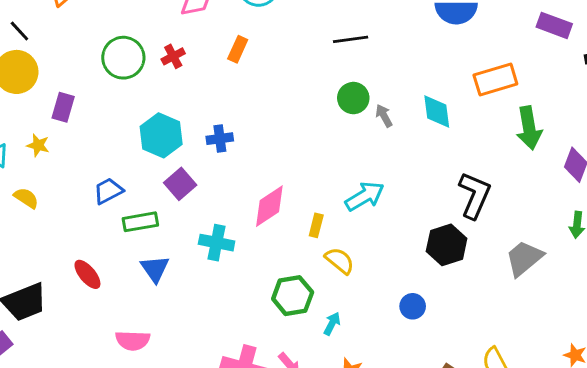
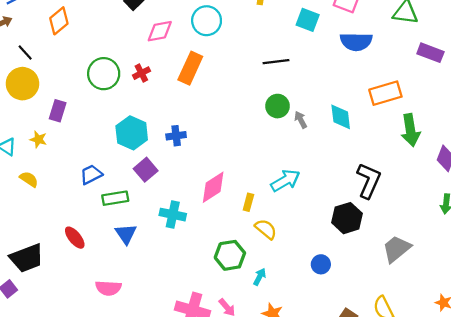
orange rectangle: (238, 49) -> (190, 68), size x1.6
gray trapezoid: (524, 258) -> (397, 249), moved

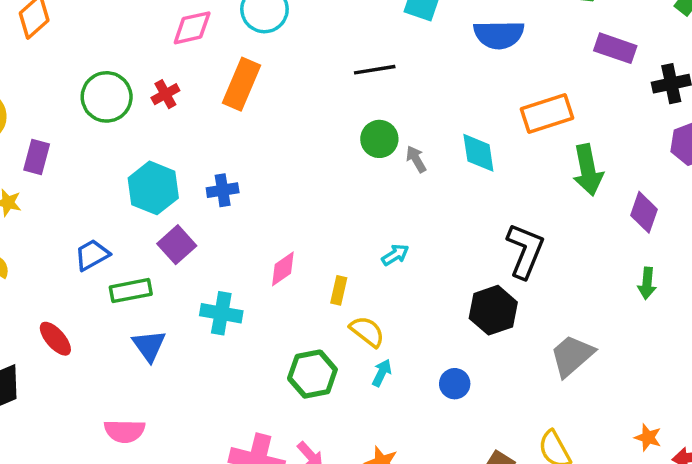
cyan arrow: (285, 181) -> (395, 255), size x0.6
pink diamond: (213, 187) -> (283, 269), size x0.7
red ellipse: (75, 238) -> (55, 339), moved
cyan arrow: (260, 277) -> (382, 373), moved

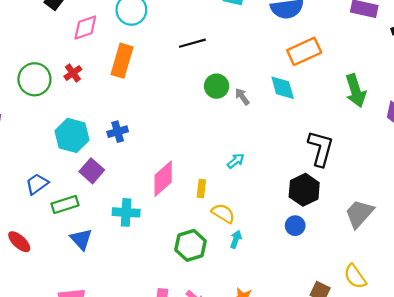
black line: (375, 70) -> (192, 43), moved
orange rectangle: (547, 113) -> (304, 51), moved
pink diamond: (283, 269) -> (163, 179), size x1.5
blue circle: (455, 384) -> (295, 226), moved

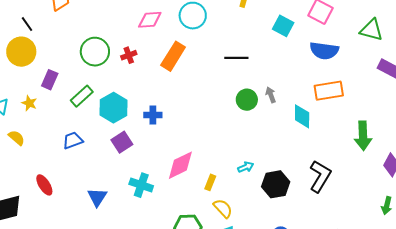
gray arrow: (242, 97) -> (271, 95), moved
black hexagon: (304, 190) -> (276, 184), moved
green rectangle: (65, 204) -> (82, 96), moved, turned -40

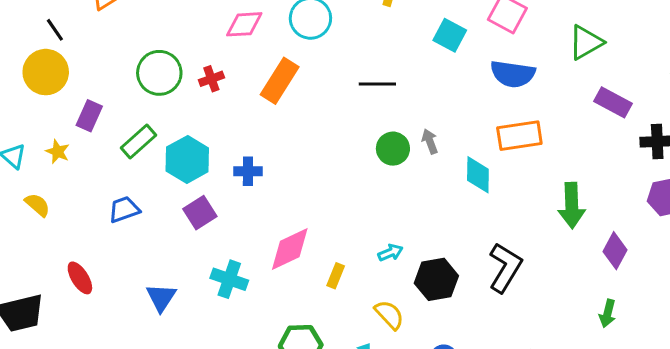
green triangle: (371, 30) -> (586, 42), turned -45
yellow semicircle: (223, 208) -> (389, 315), moved

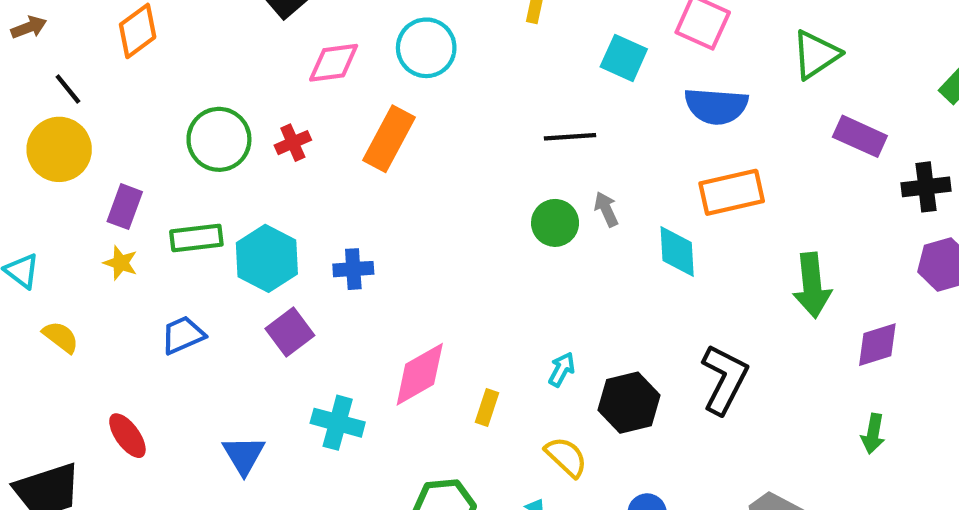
black line: (377, 84) -> (570, 137), moved
green rectangle: (138, 141) -> (196, 238), turned 39
yellow star: (58, 152) -> (121, 263), moved
purple diamond: (615, 251) -> (877, 345), turned 48
cyan arrow: (390, 253) -> (562, 369), turned -35

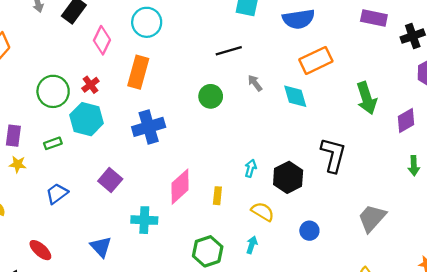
pink diamond: (334, 63) -> (102, 40), turned -44
green circle: (555, 223) -> (211, 96), moved
green rectangle: (196, 238) -> (53, 143), size x0.7
cyan hexagon: (267, 258) -> (87, 119), moved
blue cross: (353, 269) -> (149, 127), moved, size x1.6

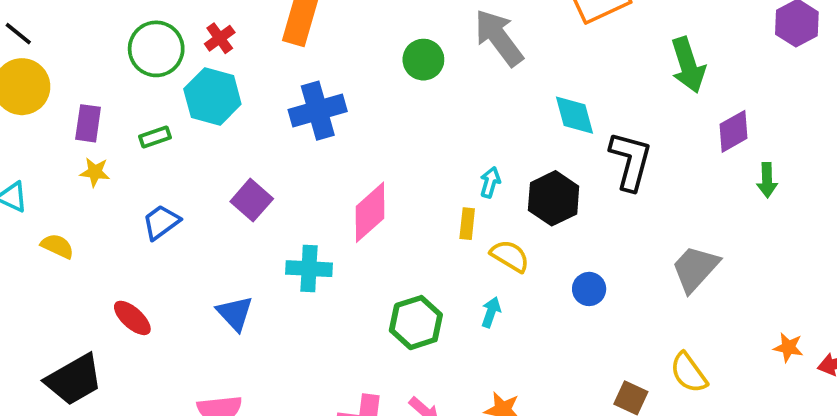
gray arrow: (255, 83) -> (499, 38), size x2.0
cyan diamond: (295, 96) -> (574, 115), moved
purple diamond: (406, 121) -> (734, 131), moved
yellow rectangle: (217, 196) -> (467, 224), moved

